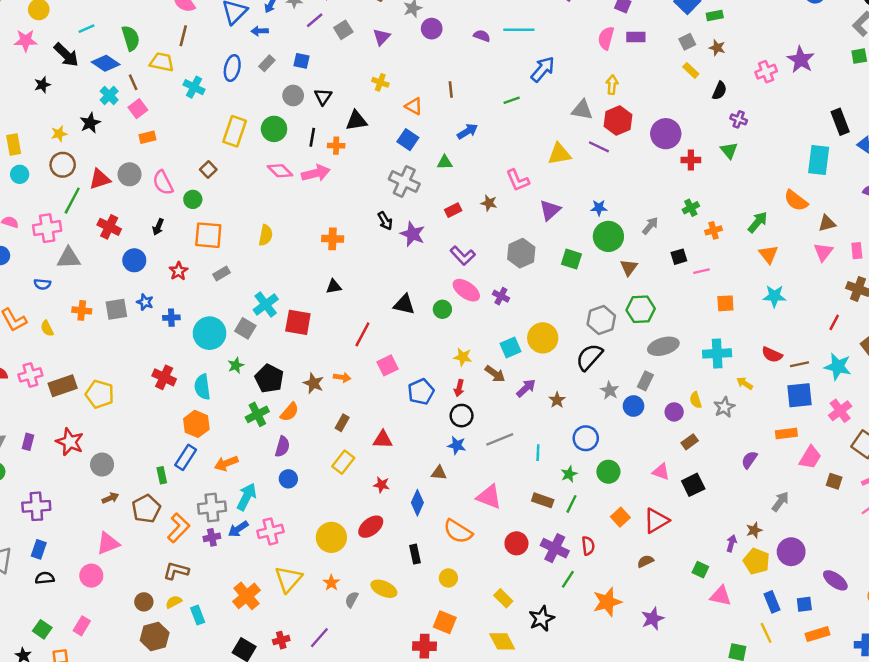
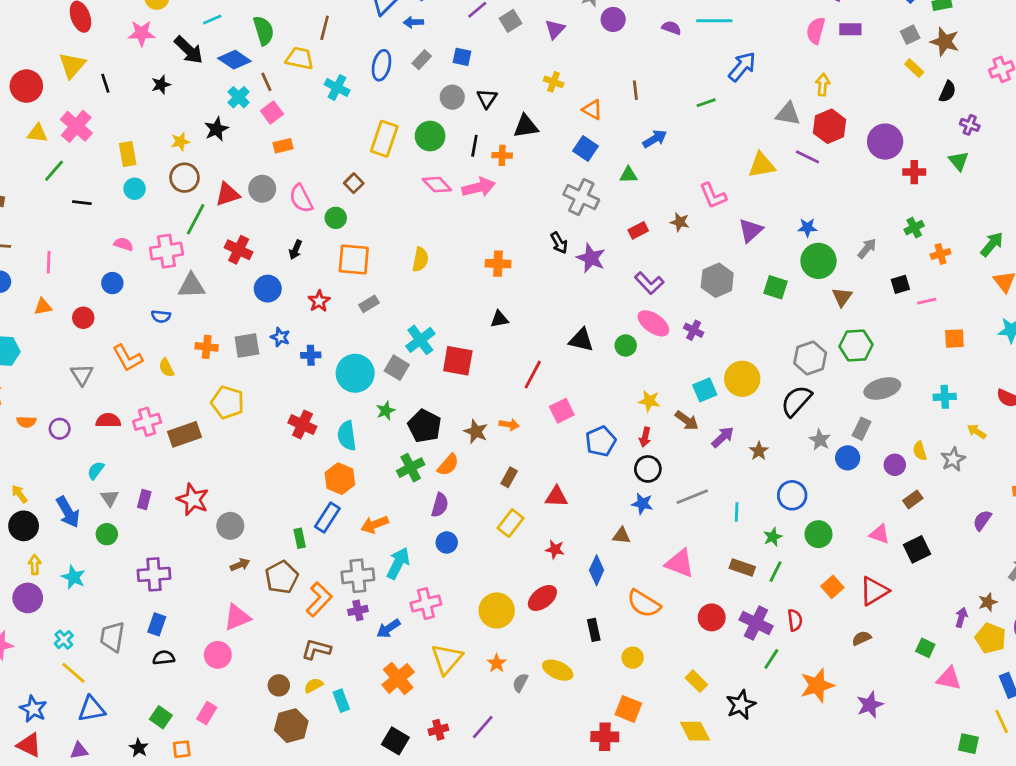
brown star: (717, 48) -> (945, 42), size x1.5
cyan cross: (717, 353) -> (945, 397), size x0.7
yellow pentagon: (100, 394) -> (228, 402), moved
blue arrow: (238, 529) -> (388, 628), moved

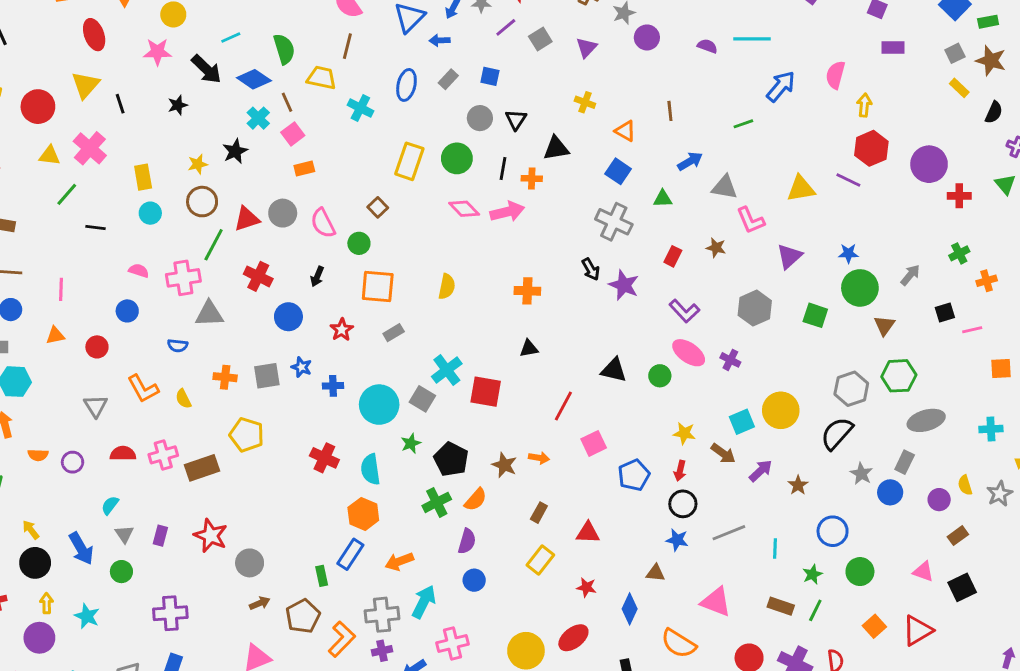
pink semicircle: (816, 31) -> (835, 75), moved
gray triangle: (788, 114) -> (725, 187), moved
red rectangle: (638, 230) -> (673, 256), turned -36

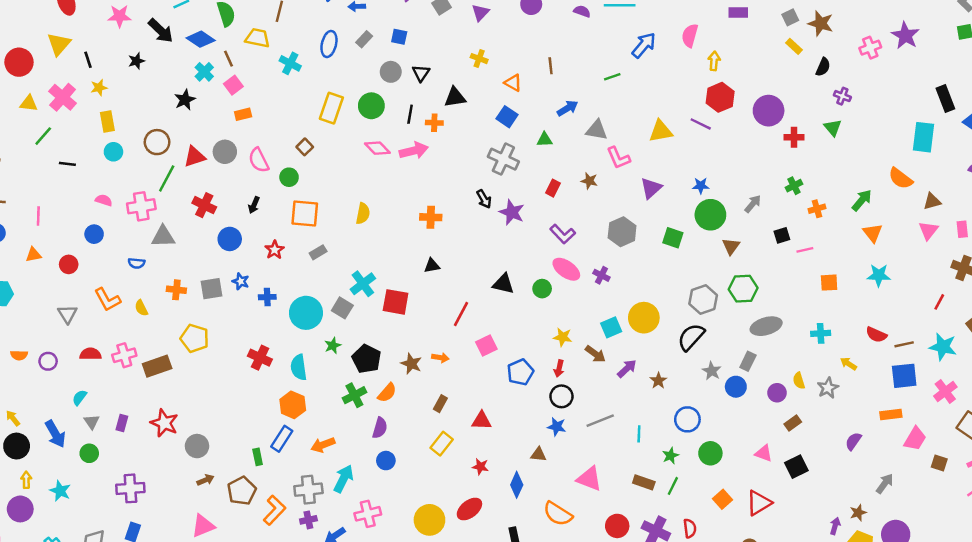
yellow star: (198, 164) -> (99, 88), moved

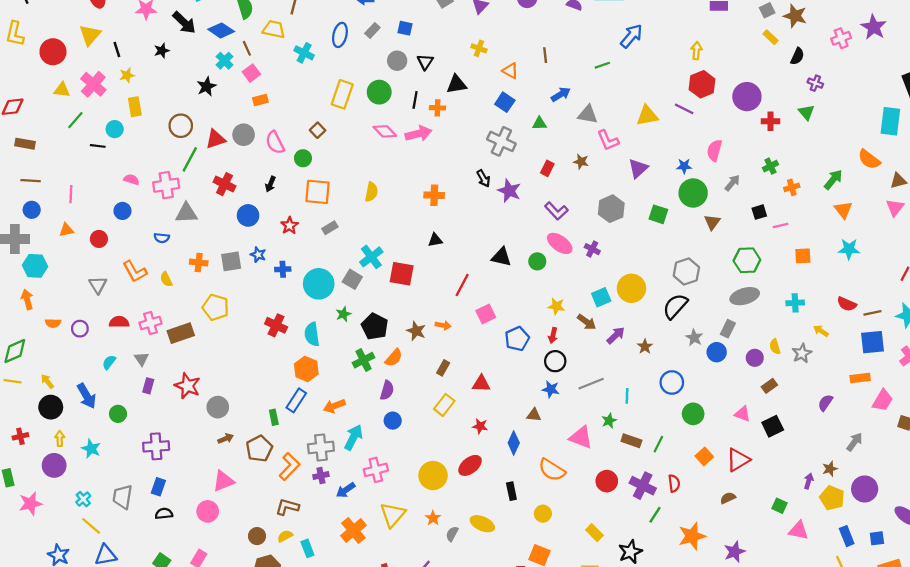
pink semicircle: (690, 36) -> (714, 150), moved
cyan circle: (113, 152) -> (115, 129), moved
green hexagon: (743, 289) -> (747, 260), moved
gray triangle: (92, 422) -> (142, 359), moved
green star: (670, 456) -> (609, 421), moved

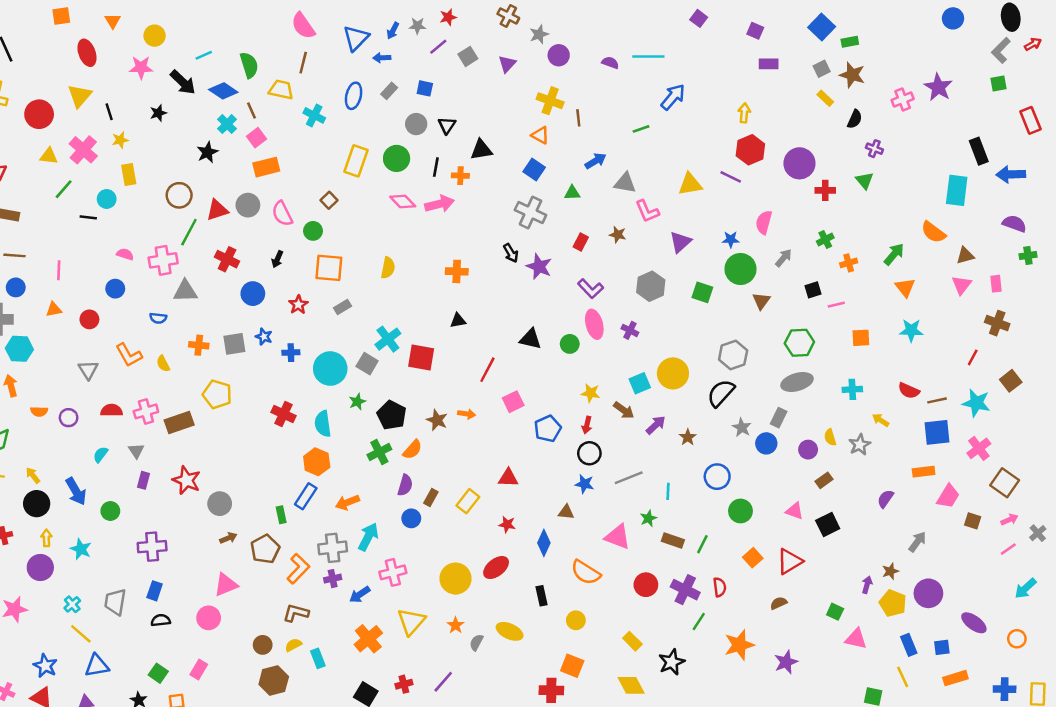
yellow cross: (479, 48) -> (550, 101), moved, size x1.5
orange rectangle: (260, 100) -> (266, 167), size x1.5
pink ellipse: (560, 243) -> (594, 324), turned 40
brown rectangle: (443, 368) -> (431, 497), moved

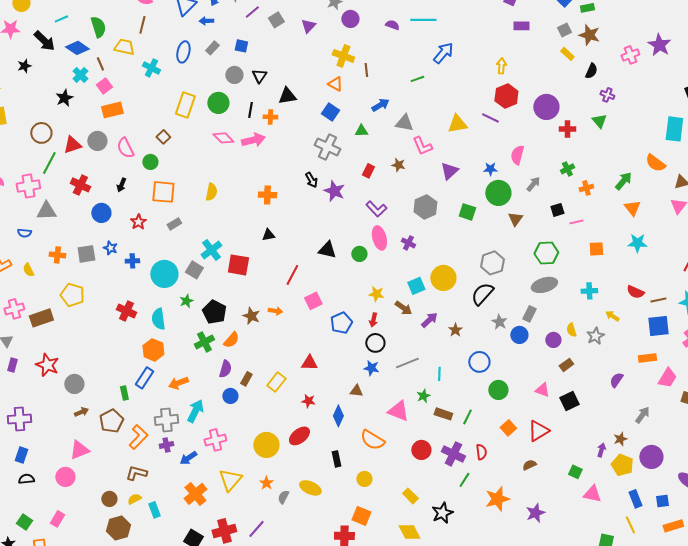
red cross: (404, 684) -> (224, 531), size x1.6

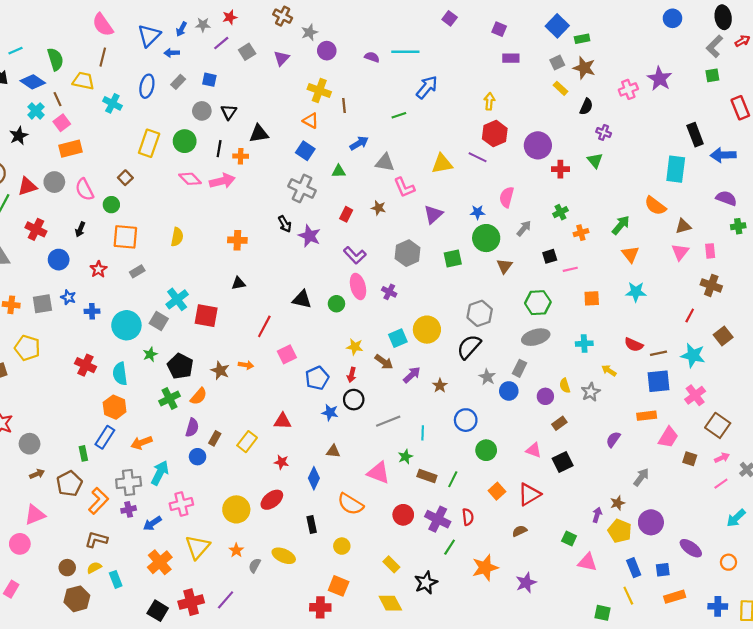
green square: (467, 212) -> (453, 258), turned -30
blue star: (371, 368) -> (330, 412), moved

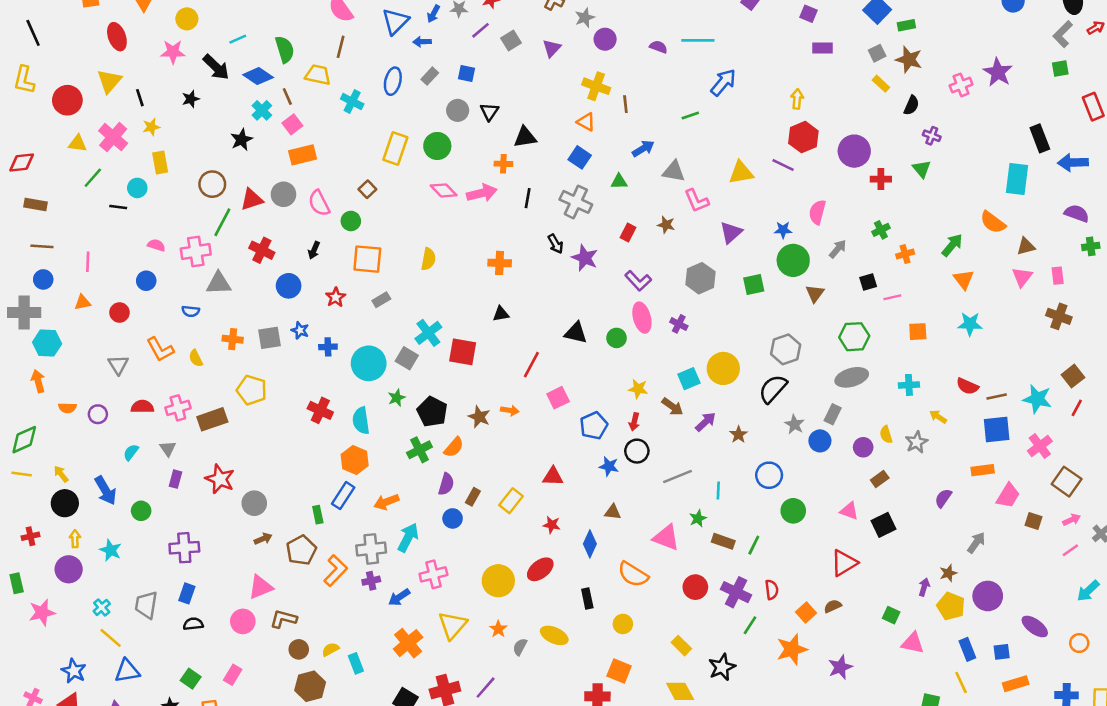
black line: (219, 149) -> (528, 198), moved
red line: (690, 316) -> (1077, 408), moved
orange square: (497, 491) -> (806, 613), moved
brown L-shape: (96, 540) -> (283, 619), moved

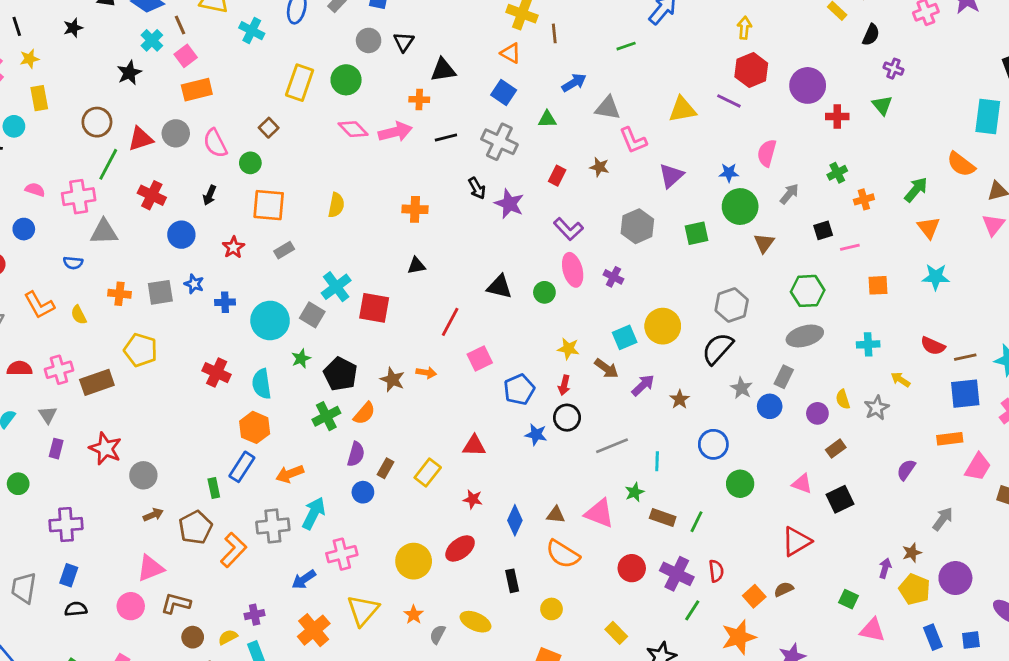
black line: (528, 198) -> (446, 138), turned 66
brown triangle: (613, 512) -> (556, 515), moved
purple cross: (371, 581) -> (255, 615), moved

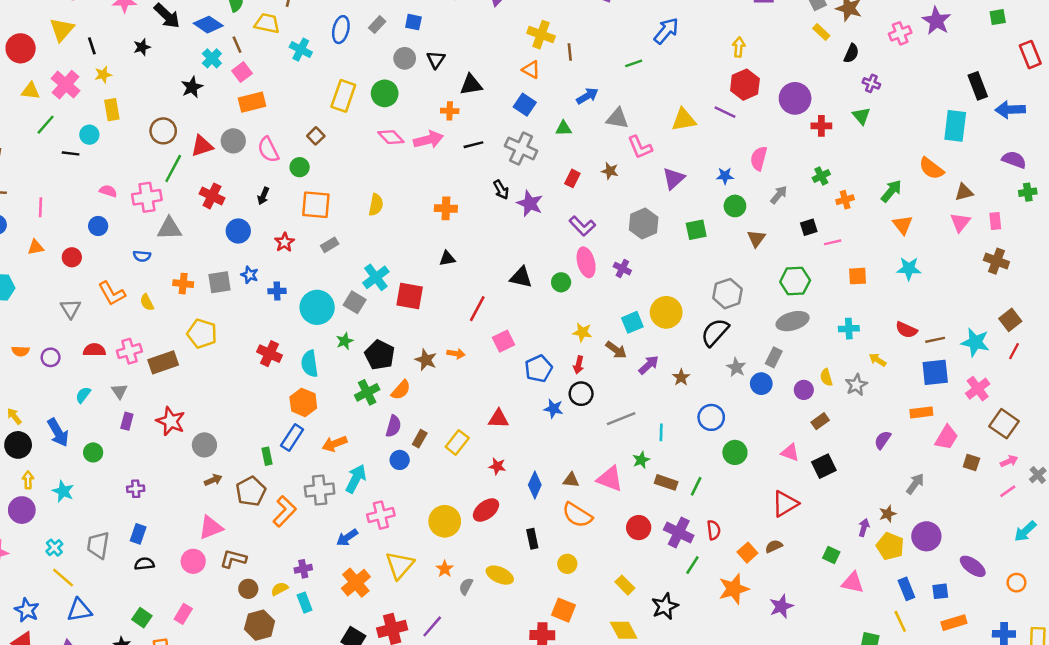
green circle: (740, 207) -> (735, 206), size x0.7
purple cross: (66, 525) -> (136, 489), size x0.6

